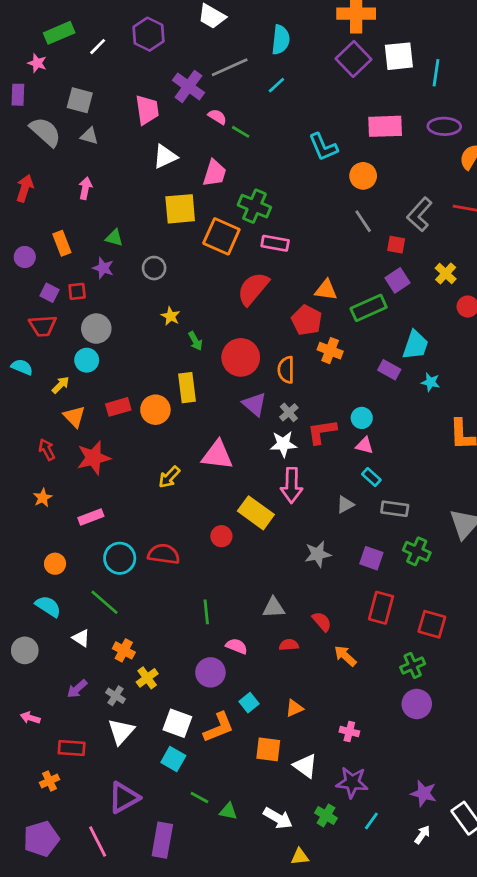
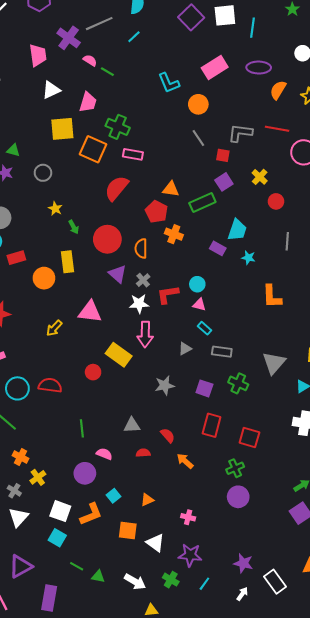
pink rectangle: (385, 126) -> (215, 68), turned -30
gray L-shape: (420, 214) -> (240, 133), turned 55
red rectangle: (118, 407) -> (16, 258), moved

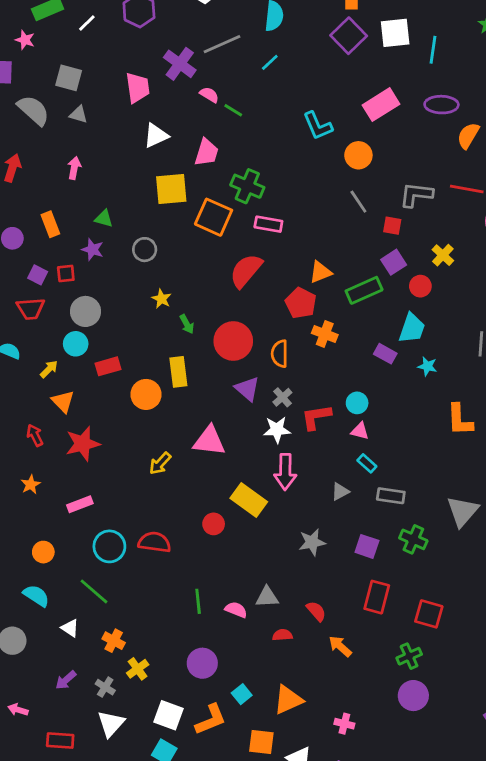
orange triangle: (171, 189) -> (320, 272), turned -30
red circle: (276, 201) -> (420, 286), moved
pink semicircle: (104, 454) -> (236, 610), moved
orange triangle: (147, 500) -> (288, 700), size x1.6

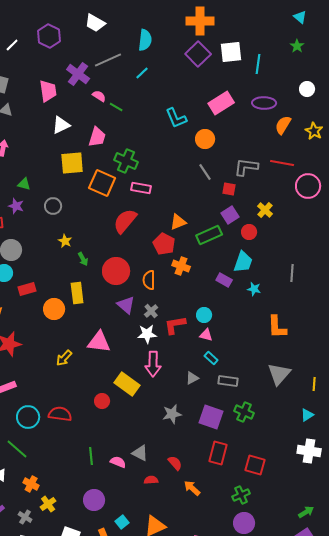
gray triangle: (463, 511) -> (279, 374), moved
purple square: (367, 546) -> (211, 417), size x1.4
gray triangle: (267, 597) -> (140, 453), turned 30

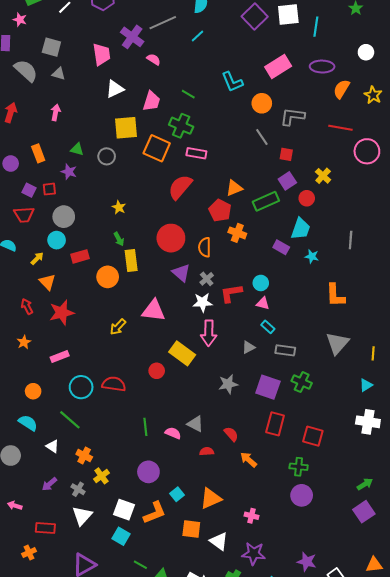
green line: (116, 107) -> (188, 94), moved
gray L-shape: (246, 167) -> (292, 117), moved
gray circle: (53, 206) -> (107, 156), moved
green arrow: (83, 259) -> (119, 239), moved
green cross: (241, 495) -> (299, 467), turned 30

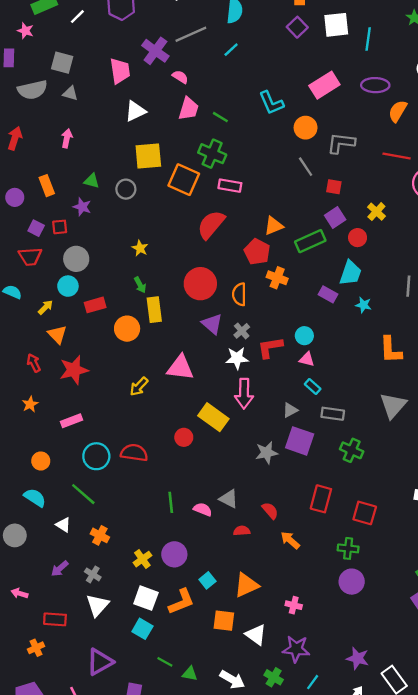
purple square: (255, 16) -> (297, 27), size x0.7
gray semicircle: (26, 71) -> (32, 90), turned 125
pink trapezoid: (152, 101) -> (189, 109), moved
purple square: (268, 387) -> (300, 441), moved
yellow cross: (101, 476) -> (142, 559), moved

